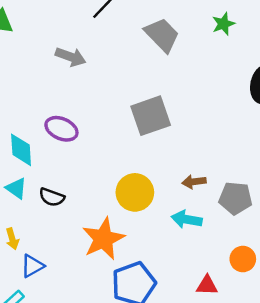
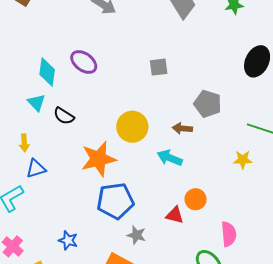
gray square: (151, 116) -> (159, 67), size x0.6
gray pentagon: (236, 198) -> (208, 104), moved
orange circle: (243, 259) -> (196, 199), moved

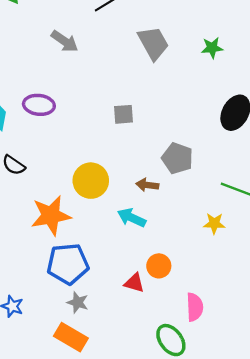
purple ellipse: (84, 62) -> (39, 105), turned -32
gray star: (136, 235) -> (78, 302), moved

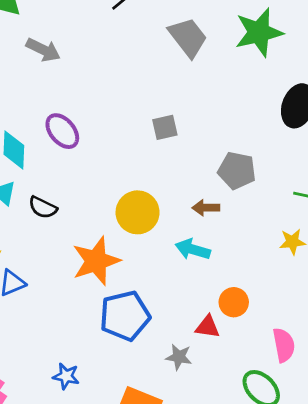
gray arrow: (65, 41) -> (43, 50), moved
green star: (212, 48) -> (259, 32), size x1.8
purple ellipse: (39, 105) -> (62, 131), turned 52
gray star: (78, 302) -> (179, 357), moved

